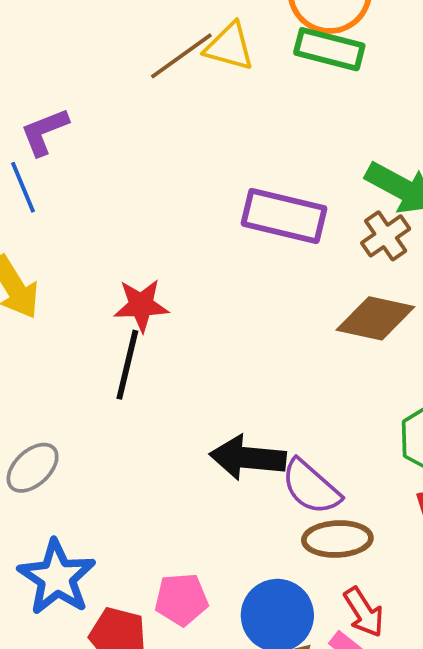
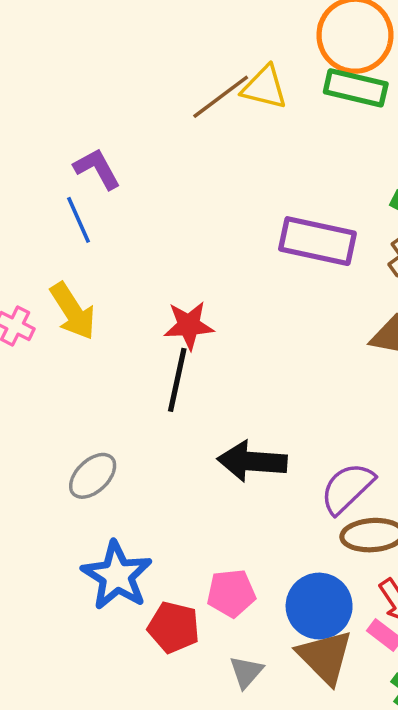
purple L-shape: (44, 132) -> (97, 169), turned 84
black arrow: (248, 458) -> (252, 461), moved
purple semicircle: (311, 487) -> (347, 488), turned 96

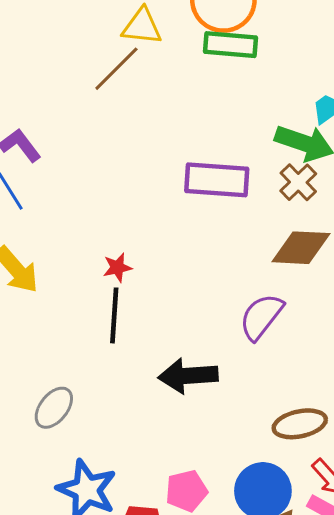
yellow triangle: (264, 87) -> (142, 26), moved
red star: (189, 325) -> (117, 268), size x0.7
purple semicircle: (347, 488) -> (261, 317), moved

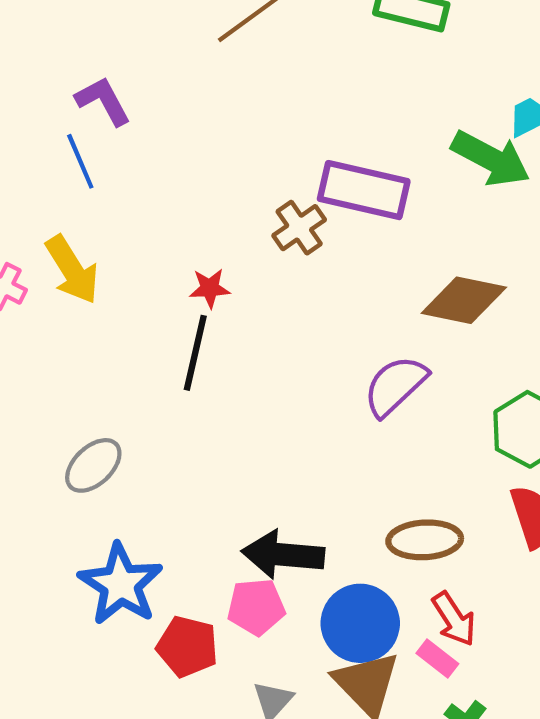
brown cross: (298, 182) -> (299, 228), moved
black arrow: (188, 376) -> (283, 555), moved

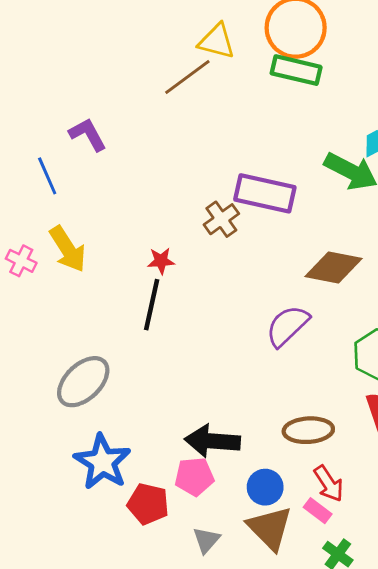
blue line: (80, 161) -> (47, 176), moved
gray ellipse: (93, 465) -> (83, 382), size x1.4
blue circle: (360, 623) -> (265, 487), size x0.7

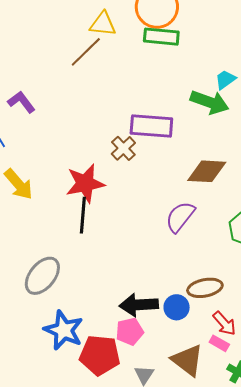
red star: (161, 261) -> (85, 183), size x2.0
blue circle: (265, 487) -> (177, 307), moved
red pentagon: (148, 504) -> (100, 355), size x1.4

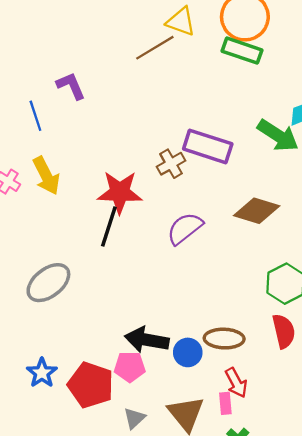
purple semicircle: (180, 217) -> (185, 228), moved
blue star: (64, 330) -> (42, 373), moved, size x0.7
pink rectangle: (219, 343) -> (225, 403), turned 42

